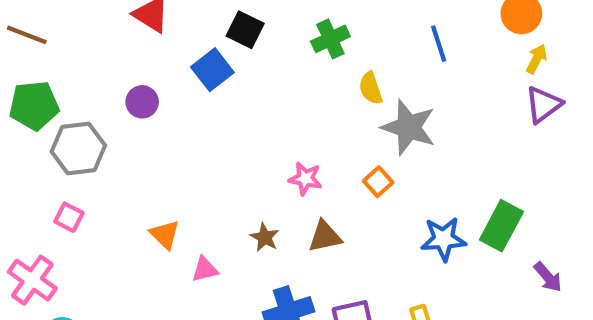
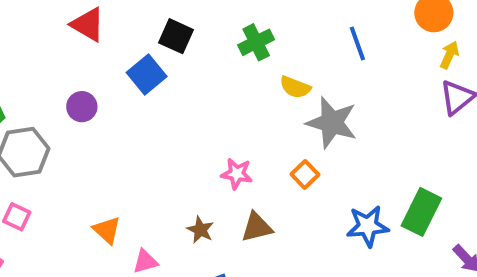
yellow semicircle: (371, 88) -> (295, 87), turned -48

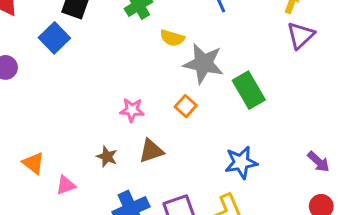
green rectangle: (421, 212) -> (249, 90), moved, turned -52
blue star: (368, 226) -> (241, 162), moved

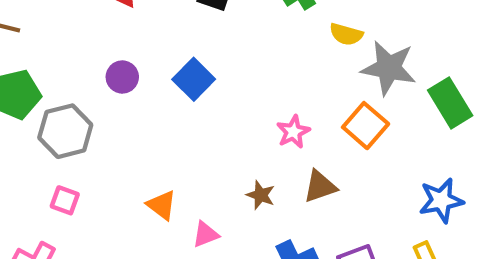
blue square: (54, 38) -> (194, 79), moved
orange square: (186, 106) -> (366, 126), size x1.5
pink star: (132, 110) -> (293, 132), turned -30

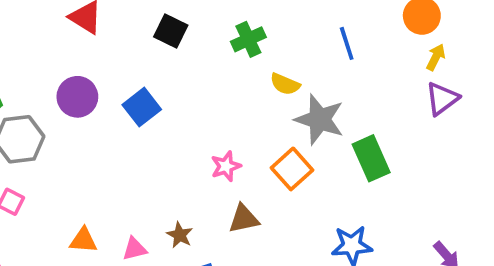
purple circle: (122, 77) -> (77, 97), size x1.4
brown star: (261, 195) -> (180, 235), moved
orange triangle: (162, 205) -> (83, 240), moved, turned -40

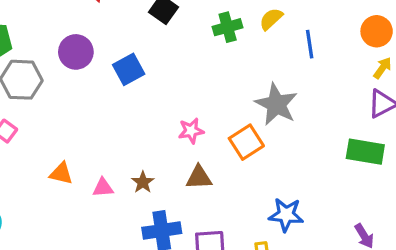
yellow semicircle: (285, 84) -> (271, 19), moved, turned 105
green rectangle: (371, 158) -> (365, 152), moved, turned -66

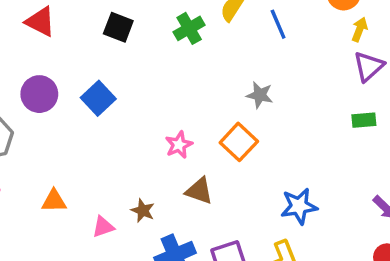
gray star: (276, 104) -> (260, 95), size x0.6
green rectangle: (365, 152) -> (364, 120), size x0.6
orange triangle: (61, 173) -> (54, 201), moved
brown triangle: (199, 177) -> (199, 191), turned 36

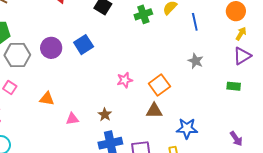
purple circle: (39, 94) -> (51, 48), moved
gray star: (260, 95) -> (196, 61), moved
brown triangle: (199, 191) -> (154, 111), moved, turned -30
brown star: (143, 211) -> (105, 115), moved

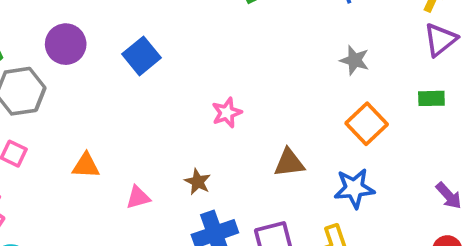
purple circle: (51, 48) -> (66, 44), moved
orange square: (159, 85) -> (367, 124), moved

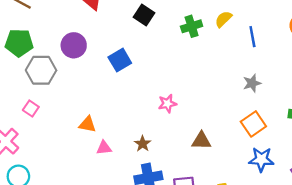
gray star: (355, 60) -> (252, 83), turned 30
orange triangle: (86, 166) -> (87, 124), moved
blue star: (354, 188) -> (261, 159), moved

